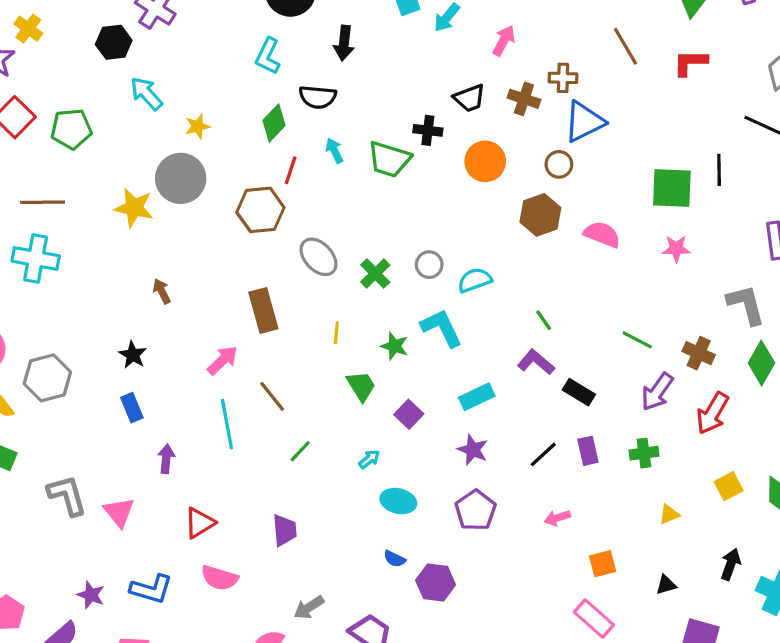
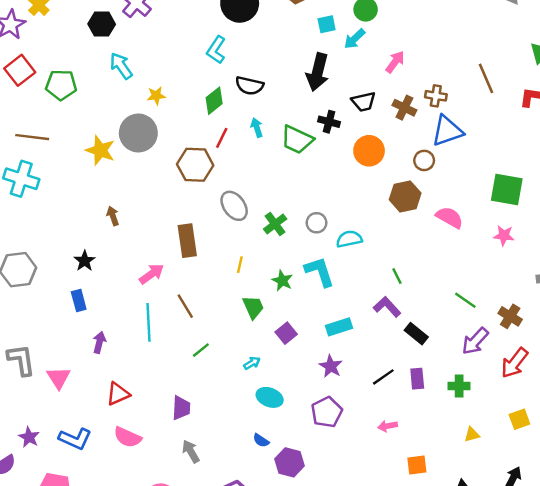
black arrow: (344, 43) -> (318, 72), moved, size x1.4
gray arrow: (309, 607) -> (191, 451), moved, turned 85

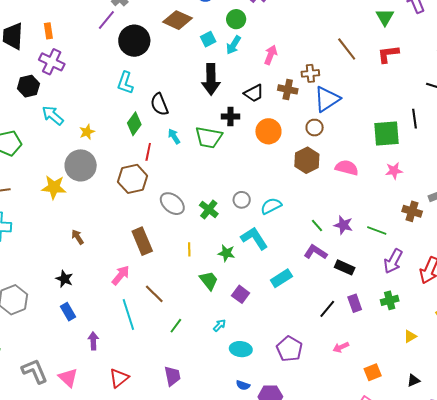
black semicircle: (249, 86) -> (159, 104), turned 70
brown cross: (510, 316) -> (412, 211), moved
purple star: (331, 366) -> (343, 225), moved

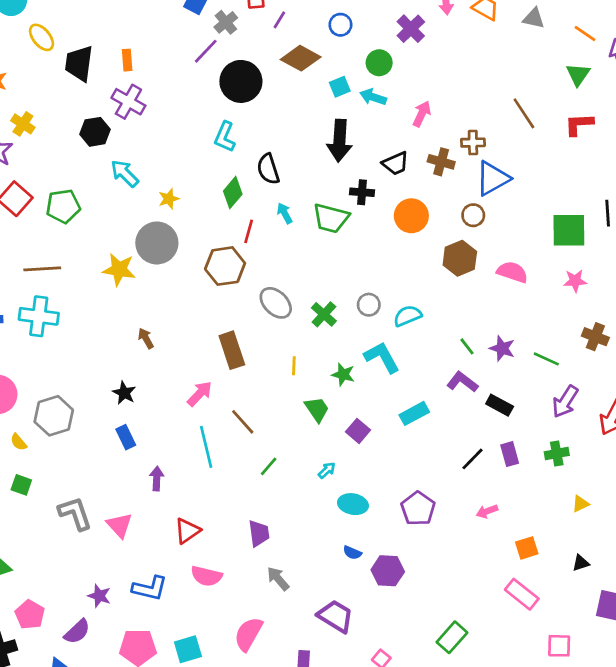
cyan arrow: (233, 45) -> (373, 97), turned 72

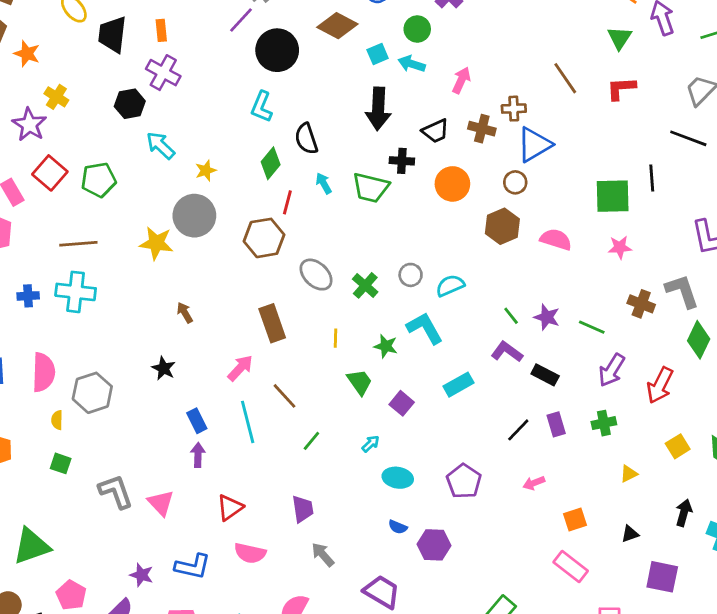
blue rectangle: (126, 437) -> (197, 421), moved
yellow semicircle: (19, 442) -> (57, 420), turned 42

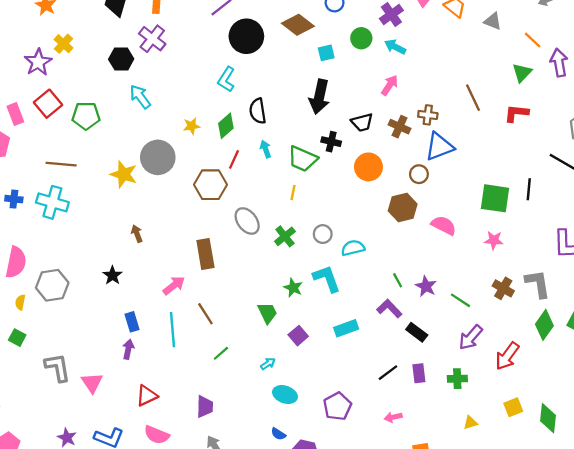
cyan arrow: (412, 64) -> (395, 47), moved
yellow star: (206, 171) -> (192, 126), moved
yellow line: (335, 338) -> (293, 193), moved

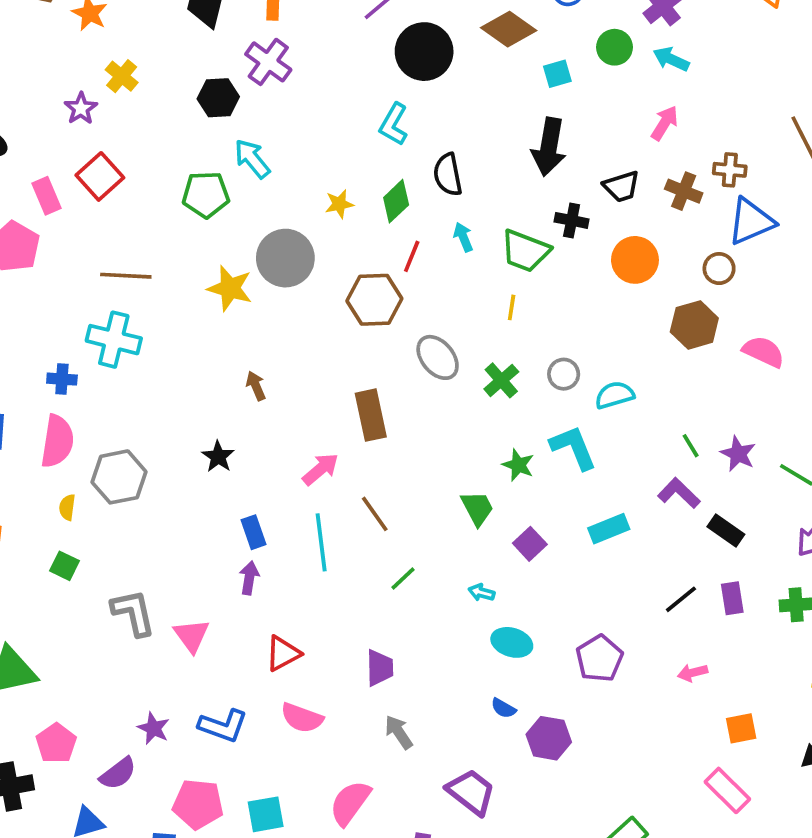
purple star: (38, 62) -> (81, 108), size x0.7
green pentagon: (86, 116) -> (206, 195), moved
blue cross: (14, 199) -> (62, 379), moved
cyan arrow: (268, 364) -> (481, 593), turned -128

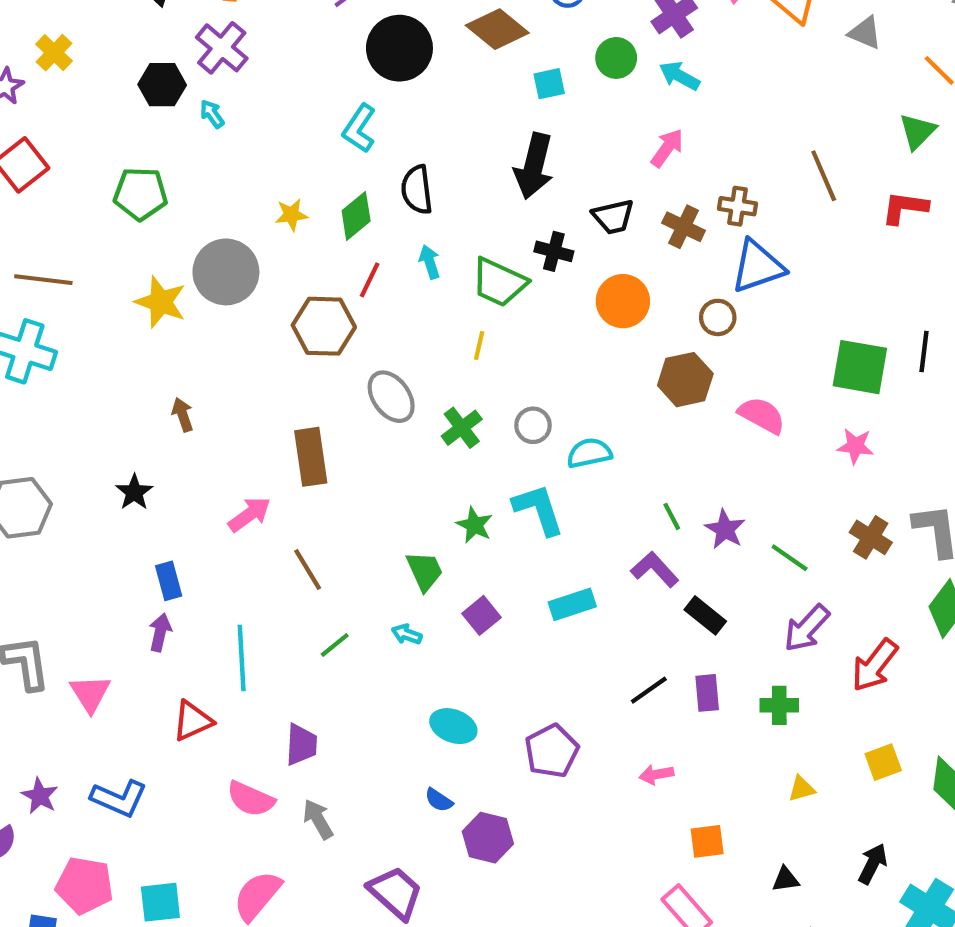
cyan arrow: (252, 159) -> (212, 114), moved, size x0.6
cyan line: (321, 542) -> (242, 658), moved
cyan arrow: (481, 593) -> (407, 634), moved
pink semicircle: (302, 718) -> (251, 799), moved

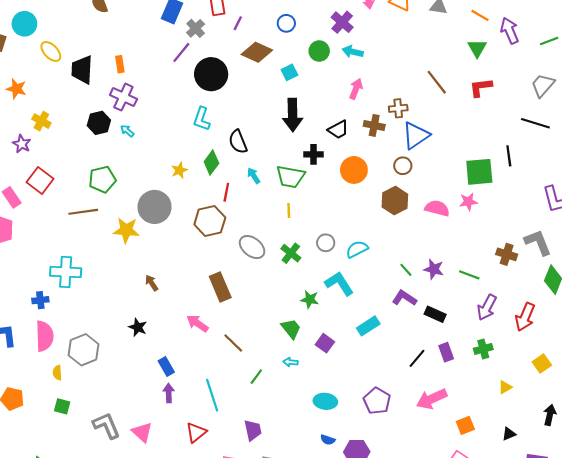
brown line: (43, 280) -> (83, 212), moved
pink star: (855, 446) -> (468, 202), moved
pink arrow: (249, 514) -> (197, 323), turned -95
pink arrow: (656, 774) -> (432, 399), size x1.8

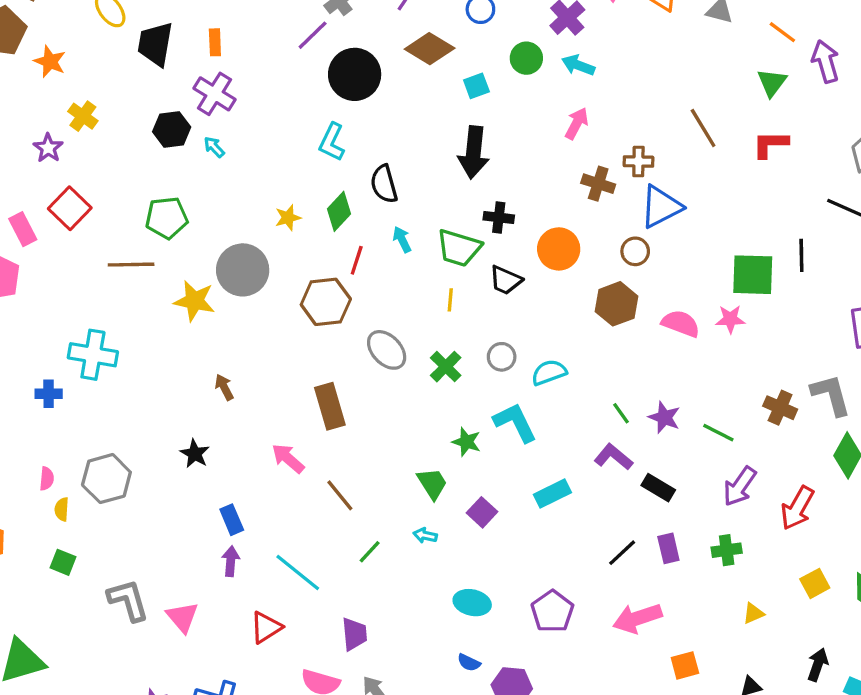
black trapezoid: (338, 130) -> (506, 280), moved, turned 45
pink semicircle: (44, 336) -> (47, 479), moved, size x0.5
cyan line: (212, 395) -> (298, 572), turned -40

